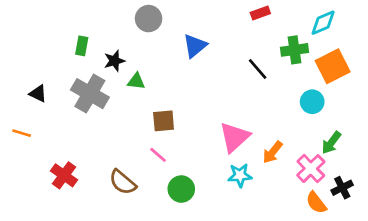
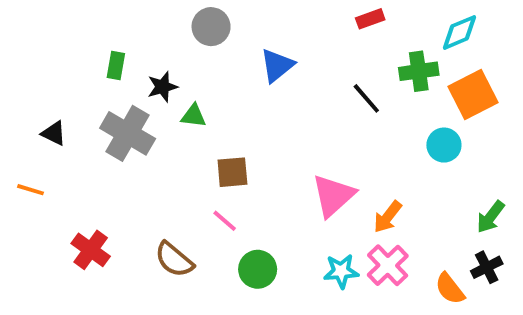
green arrow: (331, 143) -> (491, 217), moved
pink cross: (311, 169) -> (388, 265), moved
cyan star: (240, 175) -> (341, 271), moved

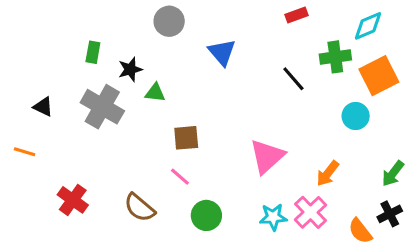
blue triangle: (277, 65) -> (222, 52), turned -32
orange arrow: (388, 217) -> (328, 174), moved

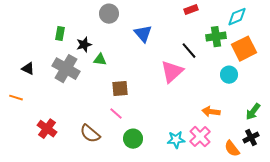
pink triangle: (267, 156) -> (172, 72), moved
orange arrow: (328, 174) -> (211, 112), turned 60

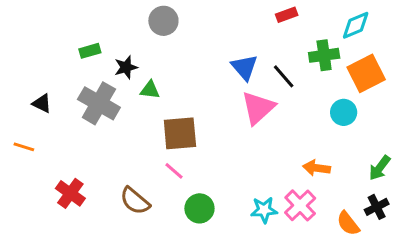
green rectangle: (60, 34) -> (90, 51), turned 64
blue triangle: (143, 34) -> (245, 67), moved
brown square: (120, 89) -> (180, 133), size x1.4

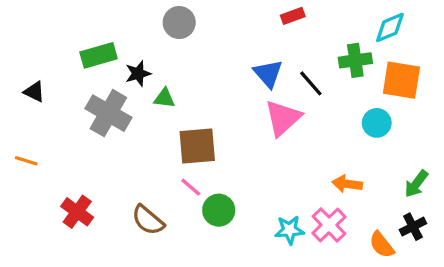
red rectangle: (287, 15) -> (293, 16), moved
green rectangle: (90, 51) -> (99, 55), size x1.5
orange square: (366, 73) -> (401, 80), turned 36
black triangle: (42, 103) -> (34, 92), moved
green circle: (199, 208) -> (219, 210), moved

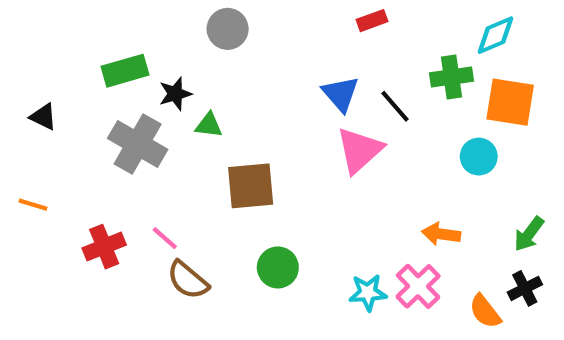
pink line: (191, 187) -> (165, 238), moved
red cross: (77, 212) -> (104, 247), moved, turned 32

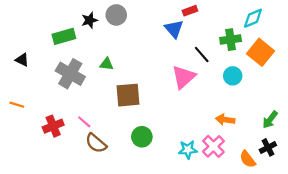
black star: (175, 94) -> (90, 20), moved
blue triangle: (341, 94) -> (174, 29), moved
orange square: (510, 102) -> (260, 52), turned 30
cyan circle: (479, 157) -> (233, 76), moved

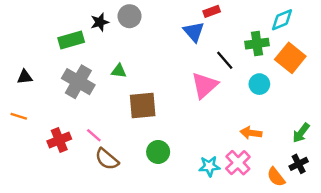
black triangle: (22, 60) -> (25, 77), moved, turned -32

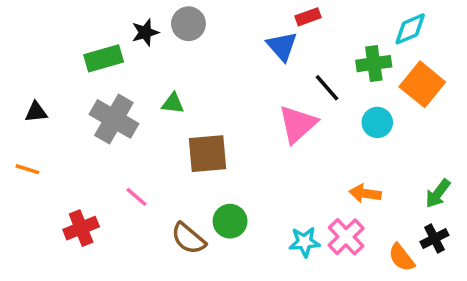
red cross: (59, 140) -> (81, 228), moved
brown semicircle: (107, 159) -> (188, 238), moved

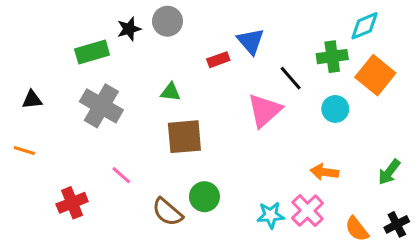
red rectangle: (308, 17) -> (218, 60), moved
green triangle: (173, 103) -> (171, 92), moved
black cross: (434, 238) -> (397, 224), moved

